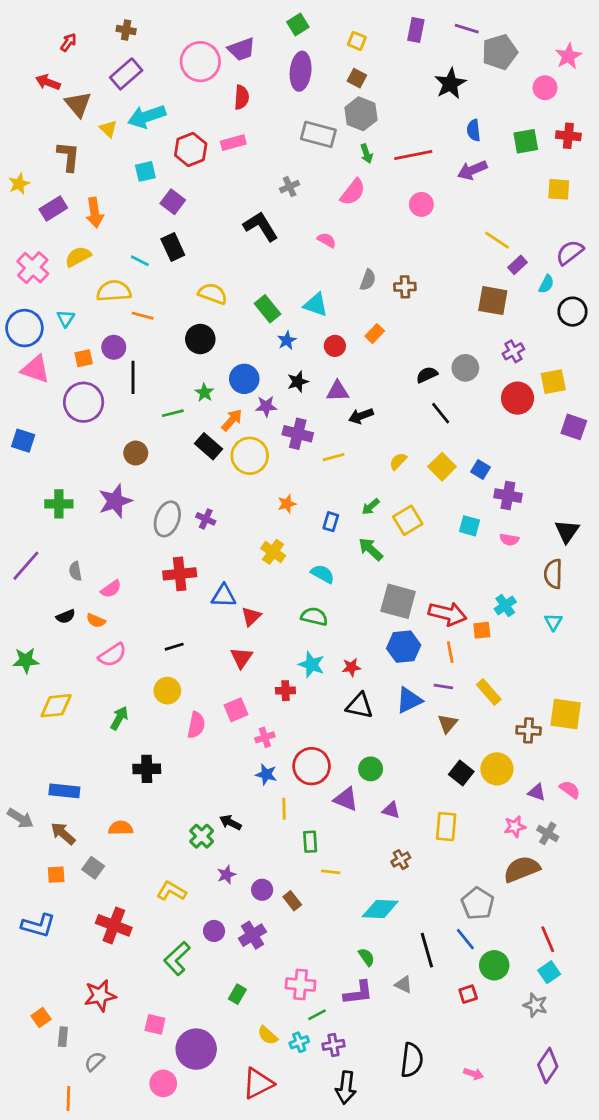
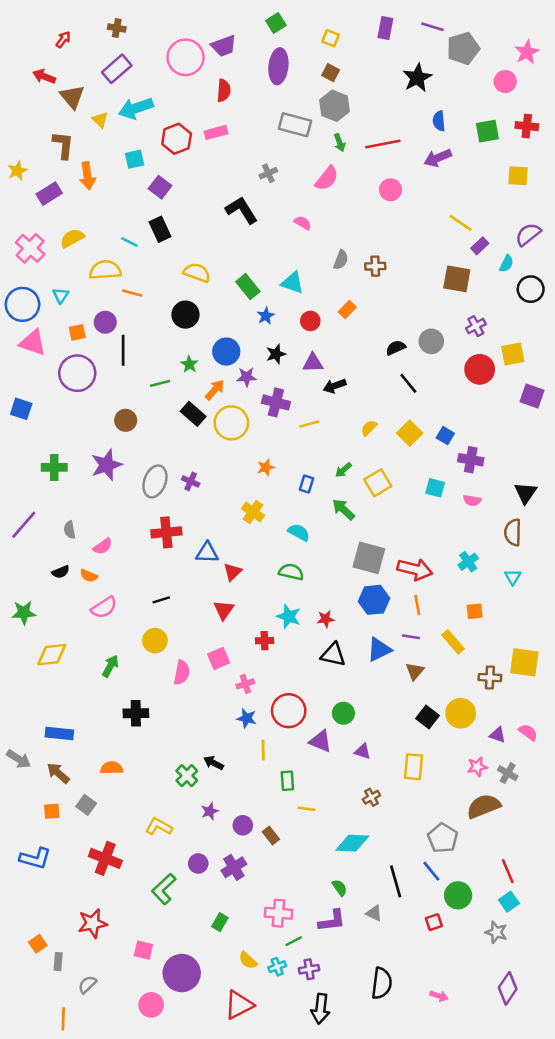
orange arrow: (95, 213) -> (87, 176), moved
orange square: (482, 630) -> (475, 611), moved

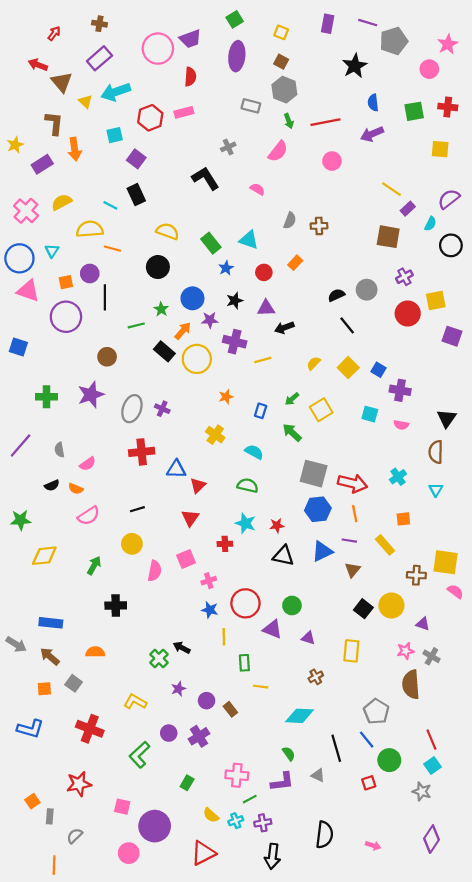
gray rectangle: (295, 125) -> (251, 106), size x0.7
pink semicircle: (528, 732) -> (455, 591), moved
brown semicircle: (484, 806) -> (411, 684), turned -72

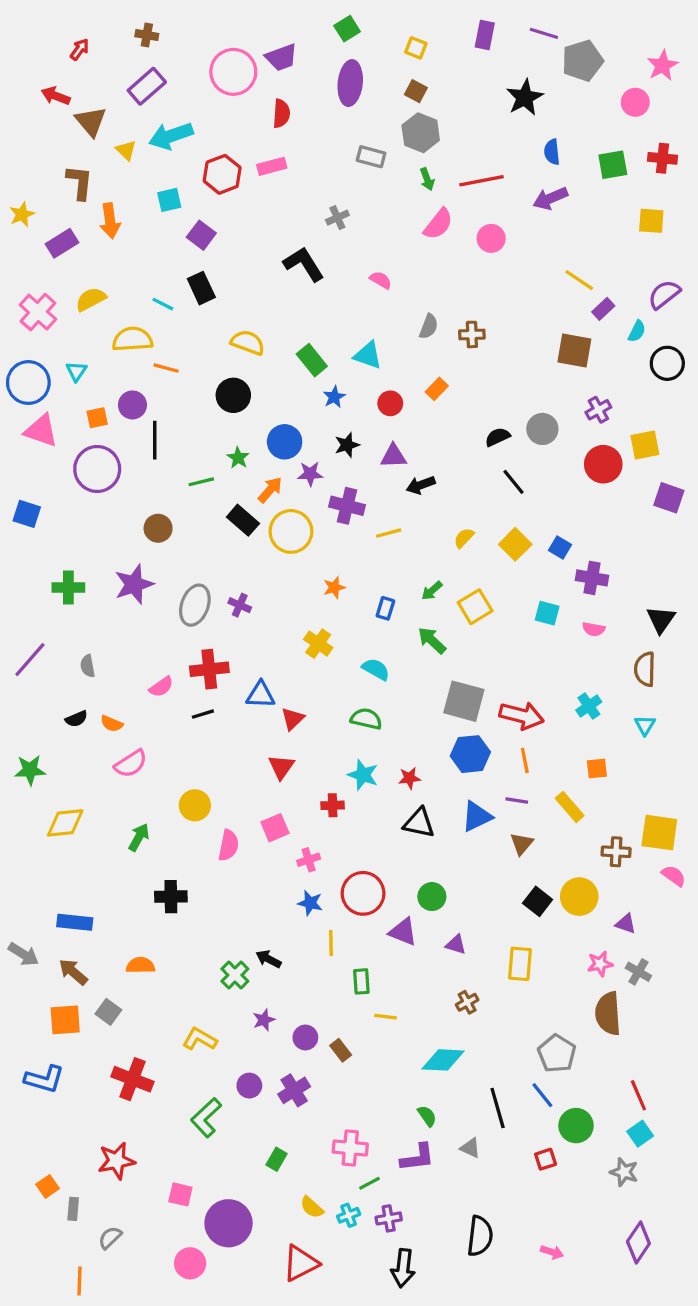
pink semicircle: (278, 151) -> (438, 224), moved
pink semicircle: (88, 464) -> (161, 687), moved
black line: (137, 509) -> (203, 714), moved
orange square: (44, 689) -> (65, 1020), size x1.5

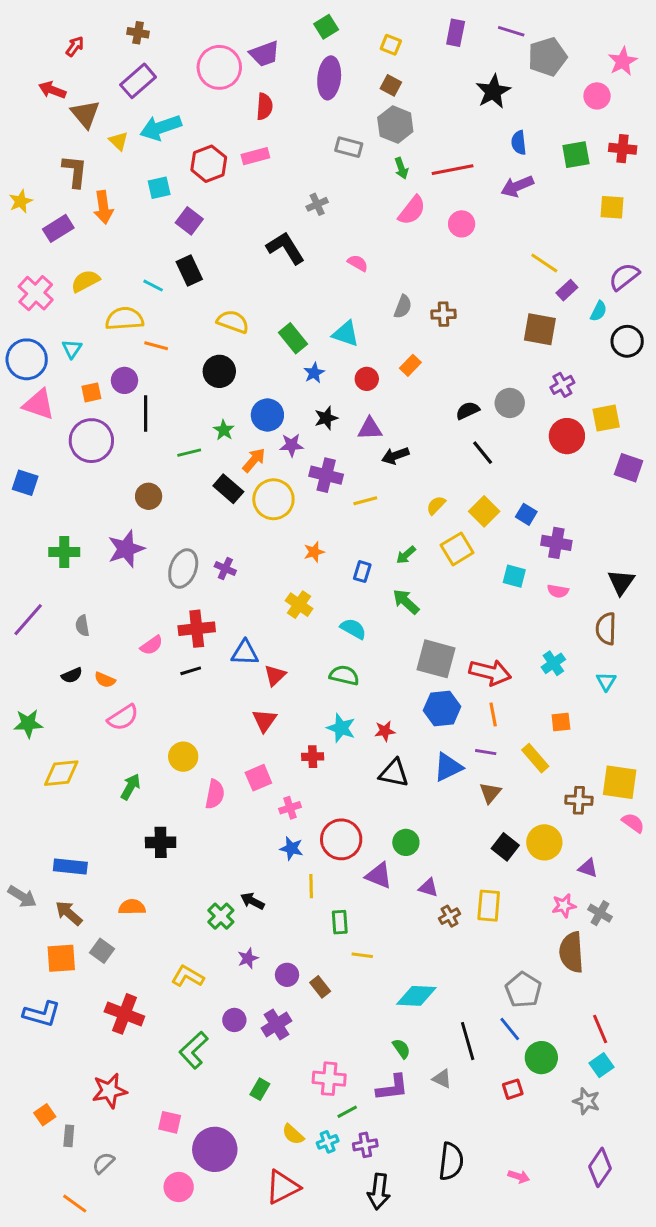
yellow square: (475, 607) -> (457, 549), moved
brown cross: (467, 1002) -> (450, 916), moved
orange line: (80, 1281) -> (75, 1204), turned -56

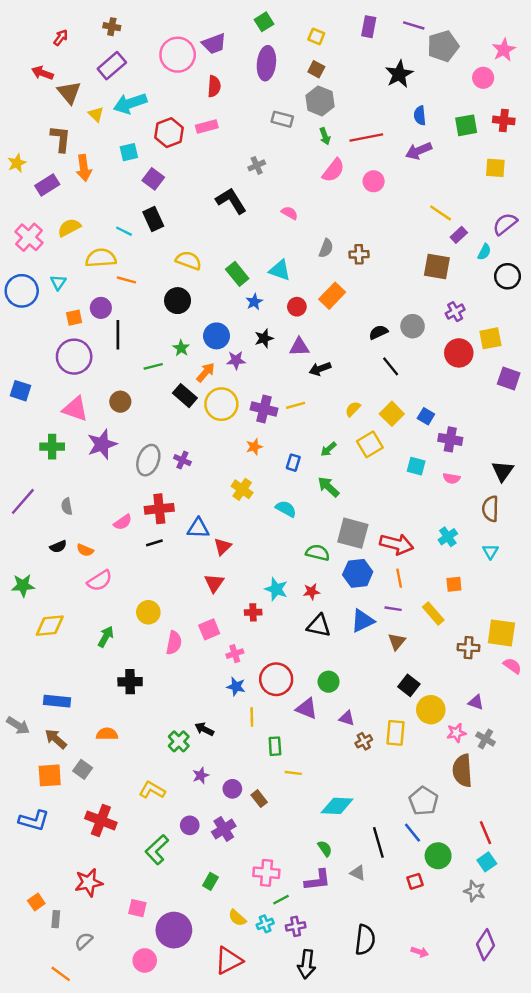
orange rectangle: (410, 365) -> (332, 296), size x1.5
pink triangle: (39, 404) -> (75, 409), moved
purple cross: (326, 475) -> (264, 409), moved
green semicircle: (344, 675) -> (318, 553), moved
yellow circle: (544, 842) -> (431, 710), moved

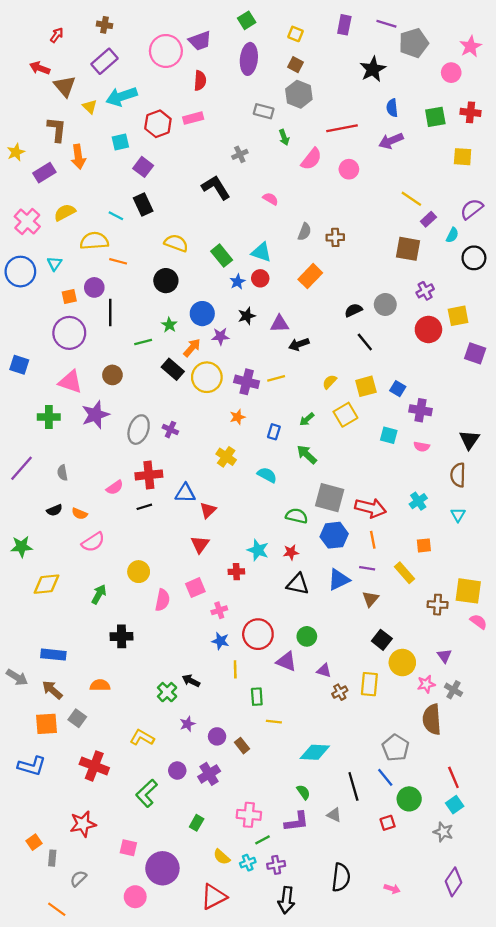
green arrow: (325, 136) -> (284, 137), moved
red circle: (297, 307) -> (260, 278), moved
yellow square: (392, 414) -> (366, 386), turned 30
purple triangle: (476, 702) -> (444, 656), turned 35

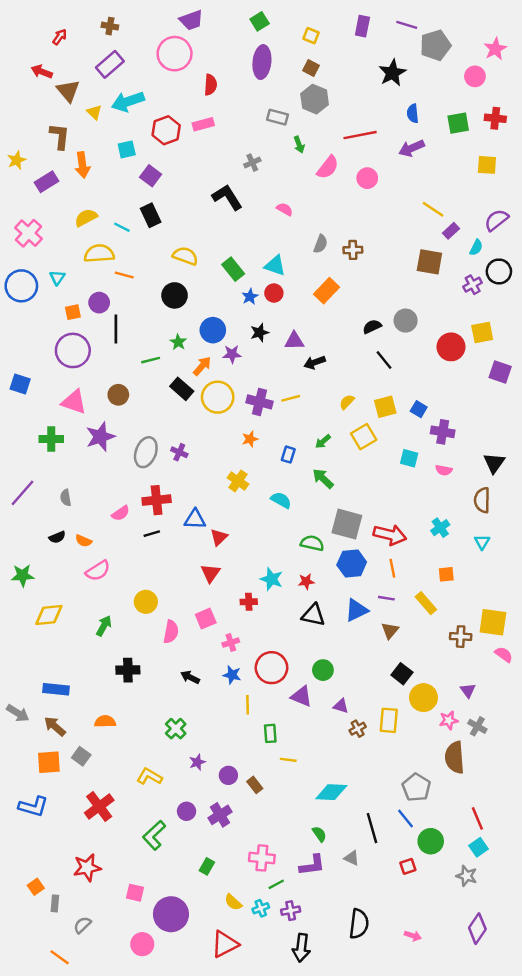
purple trapezoid: (200, 41) -> (191, 20), moved
yellow semicircle: (65, 212) -> (86, 218), moved
purple cross: (425, 291) -> (473, 285), moved
black arrow: (191, 681) -> (190, 677), moved
red cross: (94, 766) -> (99, 806), turned 32

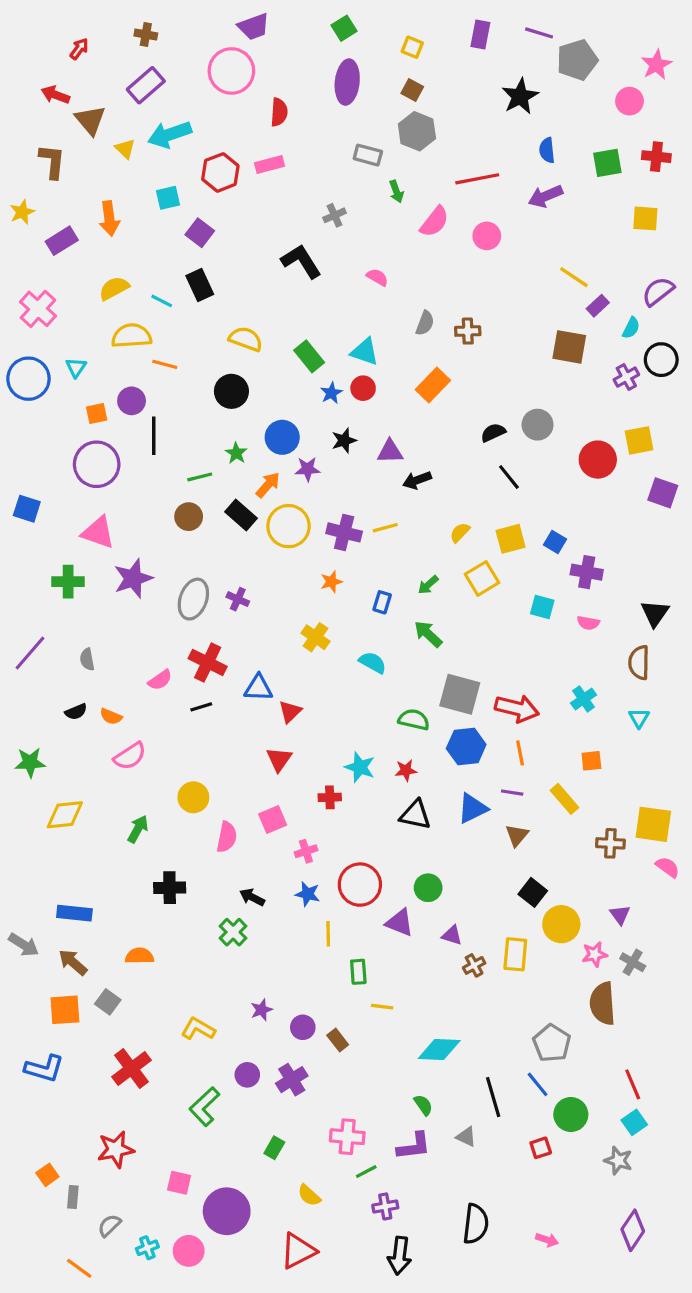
brown L-shape: (60, 136) -> (52, 161), moved
brown circle: (118, 395) -> (189, 517), moved
red cross: (157, 500) -> (208, 663), turned 32
green cross: (176, 729) -> (233, 932), moved
cyan cross: (261, 908) -> (147, 1248), moved

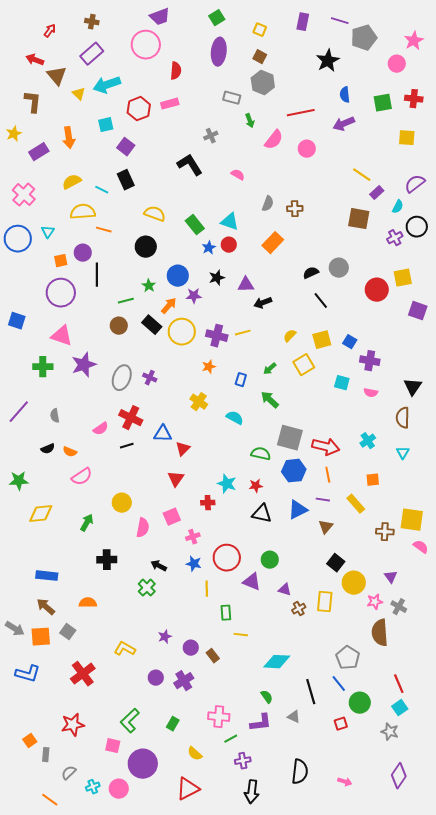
gray arrow: (24, 945) -> (15, 629), moved
green L-shape: (204, 1107) -> (130, 721), moved

